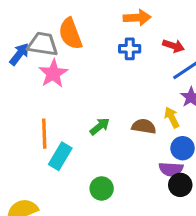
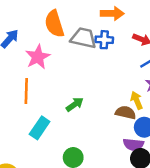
gray trapezoid: (43, 44) -> (83, 38), moved
brown semicircle: (144, 126) -> (126, 113), moved
orange line: (44, 134) -> (26, 91), moved

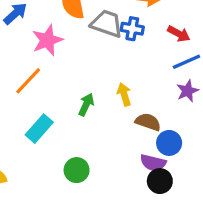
orange line: (26, 91) -> (28, 81), turned 35
yellow arrow: (137, 100) -> (124, 94), moved
green arrow: (75, 104) -> (86, 105), turned -36

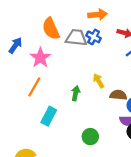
blue cross: (132, 29) -> (94, 37), turned 32
green circle: (77, 170) -> (90, 137), moved

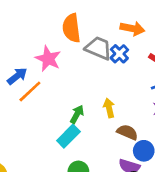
blue arrow: (15, 45) -> (17, 76), moved
pink star: (40, 58) -> (48, 59), turned -30
cyan rectangle: (49, 116) -> (68, 136), moved

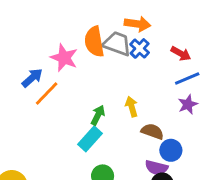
orange semicircle: (71, 28) -> (94, 42), moved
orange arrow: (132, 28) -> (137, 24), moved

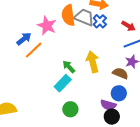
yellow arrow: (132, 107) -> (93, 62), size x1.5
green arrow: (98, 115) -> (69, 67), turned -72
brown semicircle: (152, 131) -> (120, 73), moved

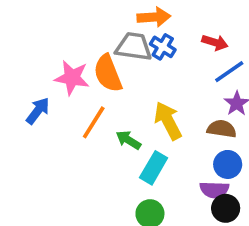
orange semicircle: (68, 15) -> (108, 73), moved
orange line: (34, 50) -> (94, 122), moved
cyan rectangle: (63, 83) -> (154, 168), moved

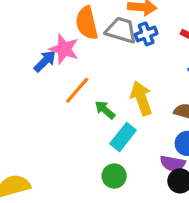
blue cross: (163, 47) -> (146, 34), turned 30
orange semicircle: (108, 73) -> (87, 23), moved
blue arrow: (38, 111) -> (45, 61), moved

